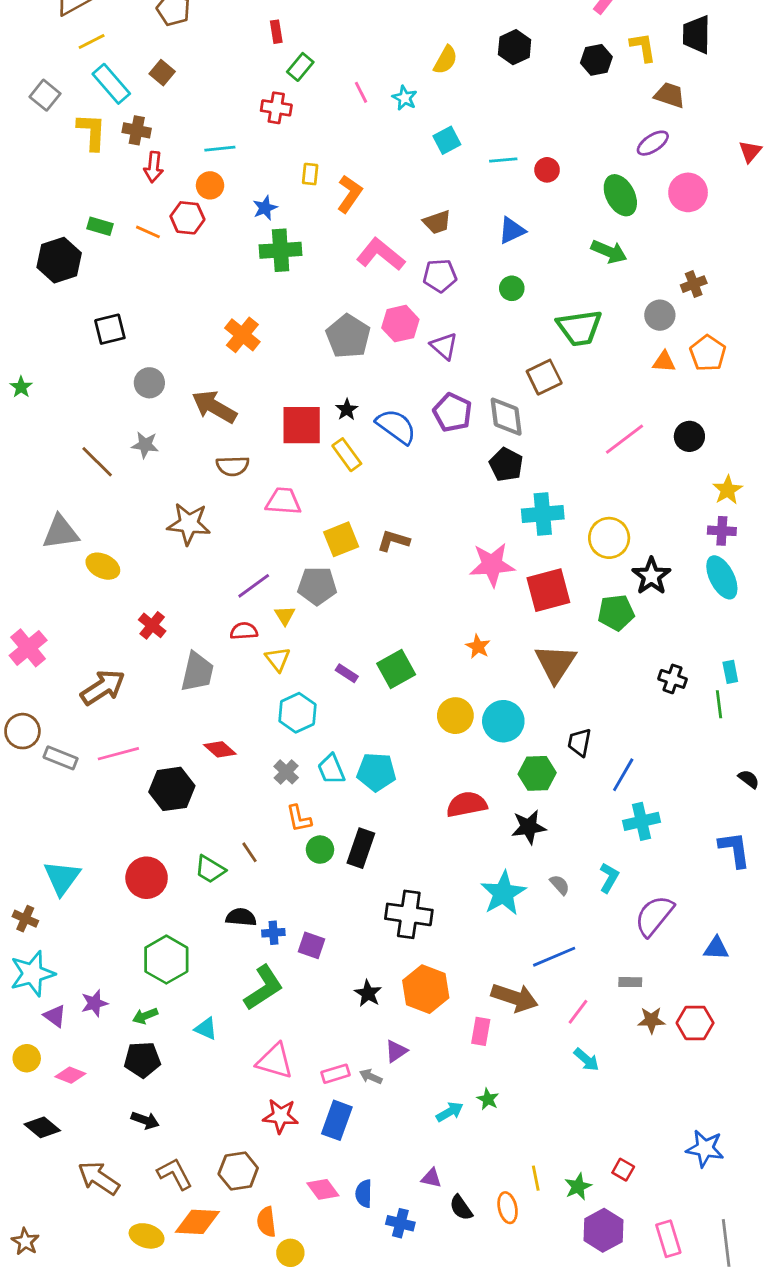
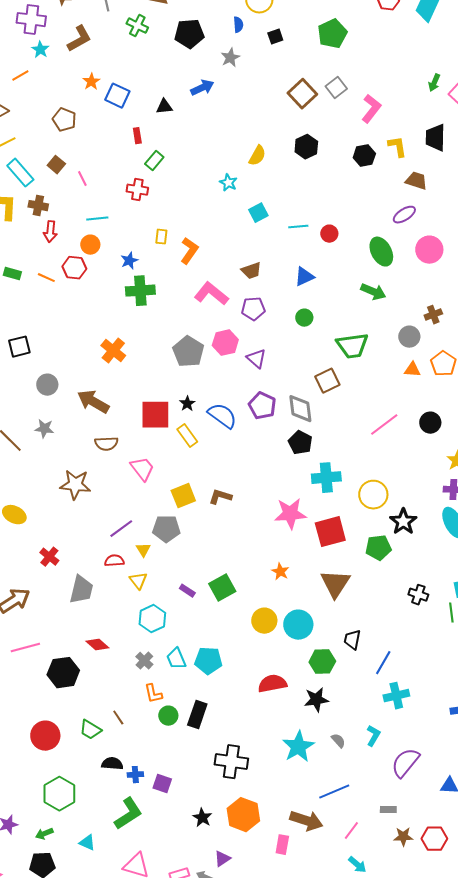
pink line: (361, 92) -> (82, 179), moved
pink trapezoid: (283, 501) -> (142, 469), turned 48

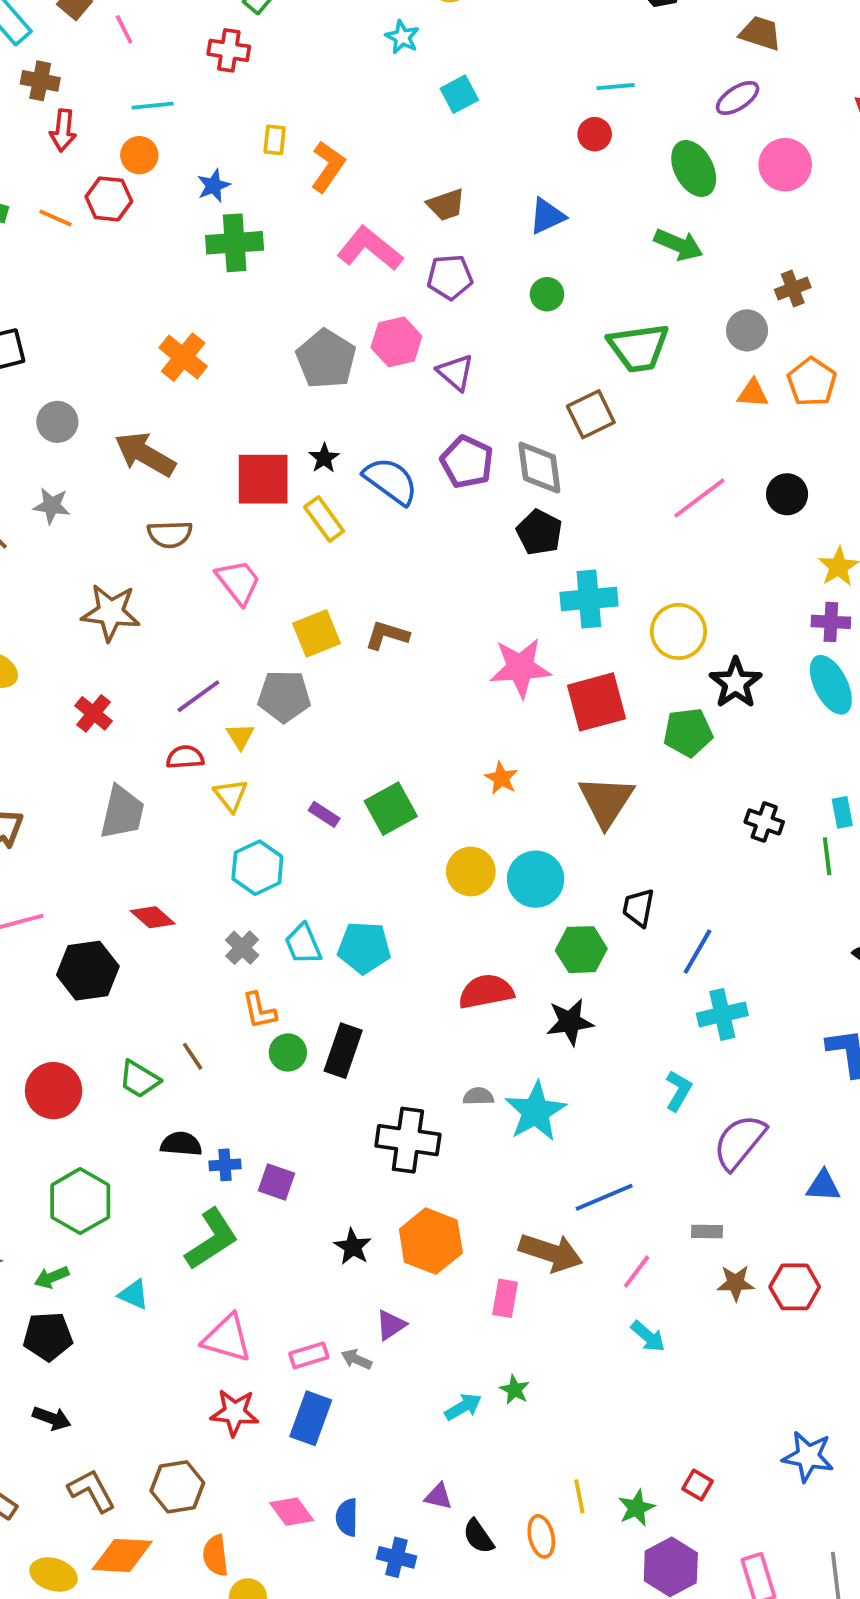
cyan line: (298, 227) -> (616, 87), moved
red cross: (49, 557) -> (94, 713), moved
gray semicircle: (338, 741) -> (478, 1096), moved, turned -49

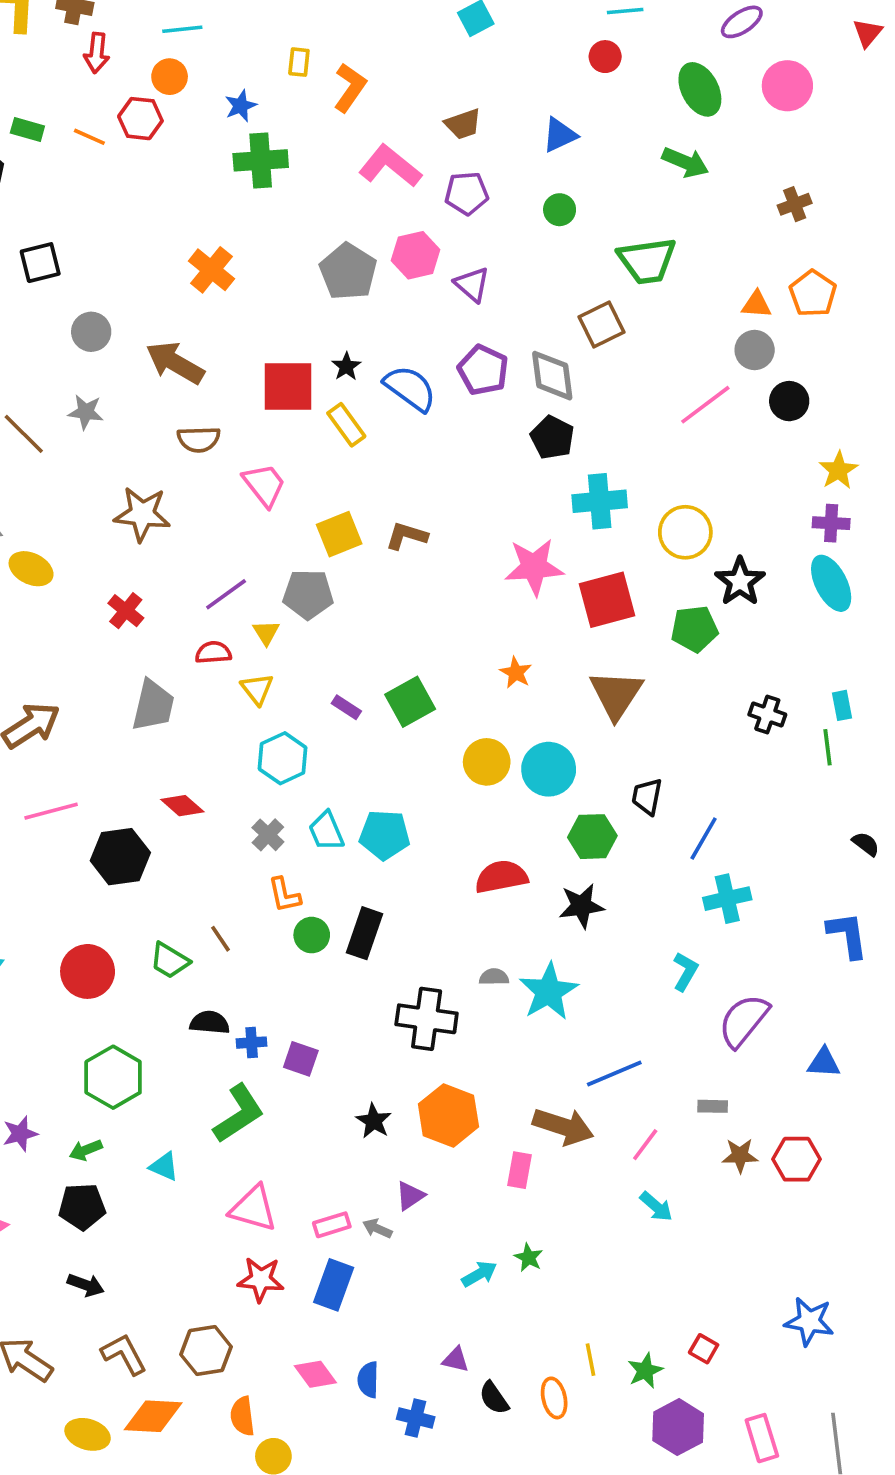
gray circle: (747, 330) -> (755, 350), moved

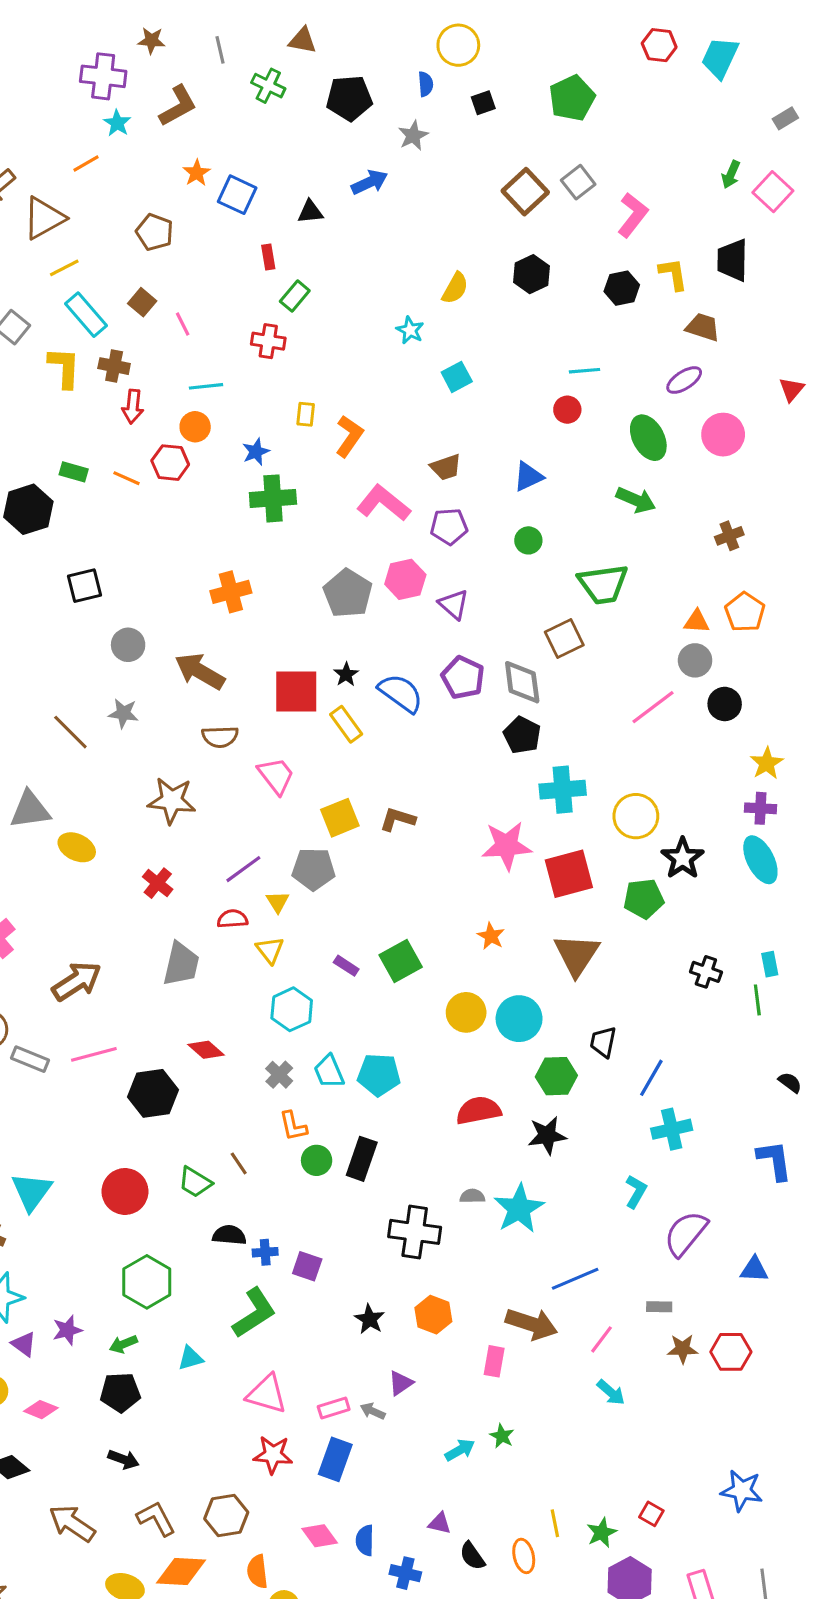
orange cross: (211, 270) -> (231, 592), turned 36
orange hexagon: (448, 1115) -> (433, 1315), size x0.7
cyan triangle: (164, 1166) -> (190, 1358), turned -40

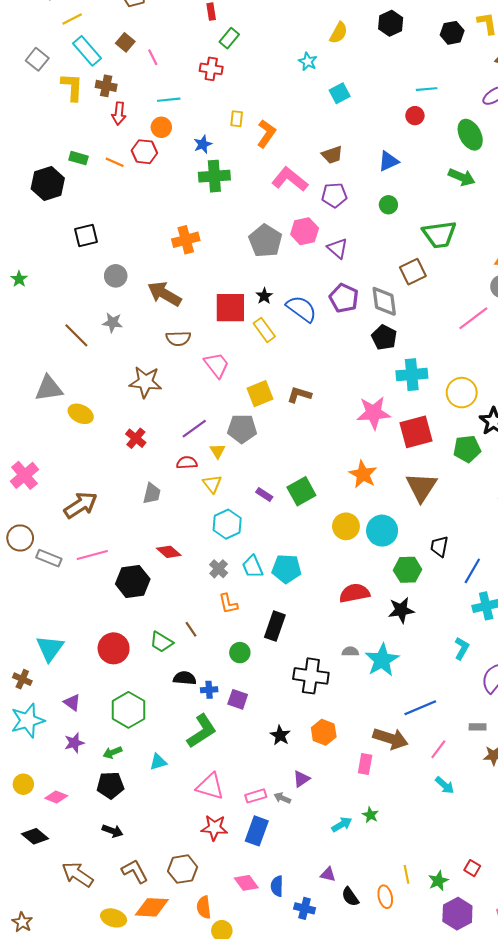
orange star: (491, 936) -> (363, 474), size x1.5
gray trapezoid: (181, 964) -> (152, 493), size x0.7
green circle: (317, 1160) -> (240, 653), moved
purple triangle: (24, 1344) -> (72, 702), moved

